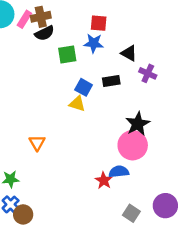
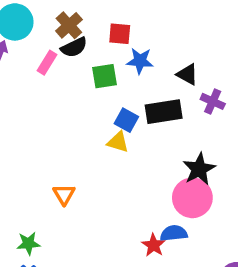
brown cross: (41, 17) -> (69, 25), turned -30
pink rectangle: (24, 19) -> (47, 63), moved
red square: (99, 23) -> (120, 34), moved
black rectangle: (111, 81) -> (164, 112), size x1.5

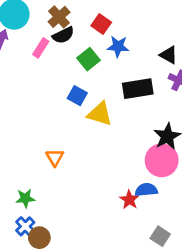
red square: (120, 34) -> (101, 24), turned 30
black triangle: (187, 74) -> (169, 55), moved
green square: (104, 76) -> (89, 59), turned -30
blue square: (126, 120) -> (77, 96), moved
yellow triangle: (118, 142) -> (100, 114), size x1.4

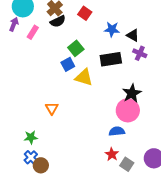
blue star: (118, 46) -> (112, 29), moved
pink rectangle: (41, 48) -> (33, 32), moved
green square: (89, 59) -> (76, 48), moved
blue square: (77, 96) -> (68, 64), turned 32
red star: (129, 200) -> (112, 154), moved

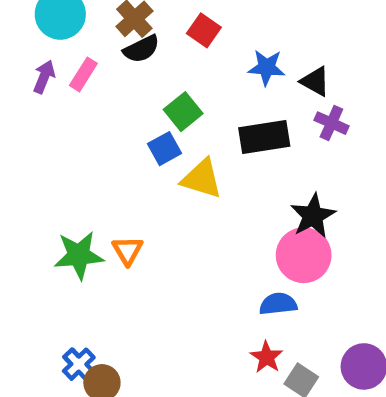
purple arrow: (14, 24) -> (44, 77), moved
green star: (31, 137) -> (79, 255), moved, size x1.5

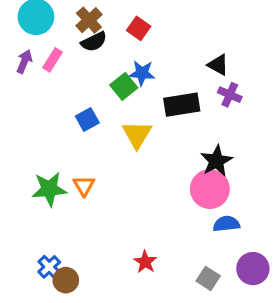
blue star: (267, 67) -> (142, 73), moved
blue square: (165, 149) -> (87, 119), moved
yellow triangle: (202, 179) -> (137, 134), turned 44
blue semicircle: (278, 304) -> (226, 224), moved
red star: (267, 357) -> (145, 262), moved

